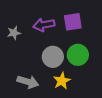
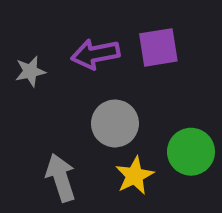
green circle: (78, 55) -> (191, 152), moved
gray arrow: (28, 82) -> (61, 178), turned -125

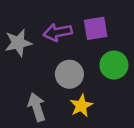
gray star: (30, 71) -> (18, 43), size x1.5
green circle: (191, 152) -> (114, 65), moved

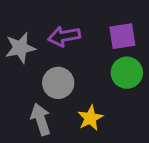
purple square: (96, 28) -> (122, 36), moved
gray circle: (69, 74) -> (58, 83), moved

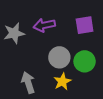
green circle: (127, 73) -> (85, 61), moved
gray circle: (58, 83) -> (59, 57), moved

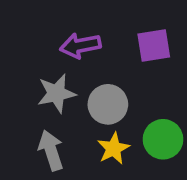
gray star: (14, 33) -> (56, 93), moved
green circle: (85, 61) -> (163, 139), moved

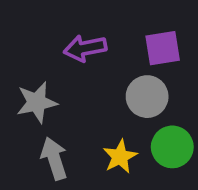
gray star: (56, 93) -> (37, 102), moved
gray circle: (108, 104) -> (147, 97), moved

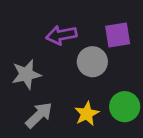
gray circle: (147, 97) -> (92, 62), moved
gray arrow: (54, 159) -> (39, 115), turned 64

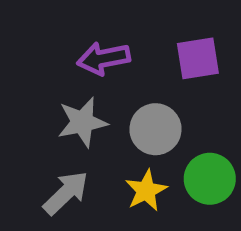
gray circle: (92, 62) -> (155, 129), moved
gray star: (26, 74) -> (82, 122), moved

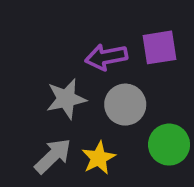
purple arrow: (104, 58) -> (106, 57), moved
yellow star: (146, 191) -> (99, 158), moved

